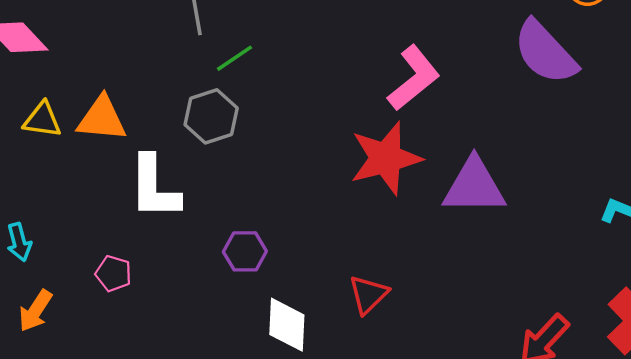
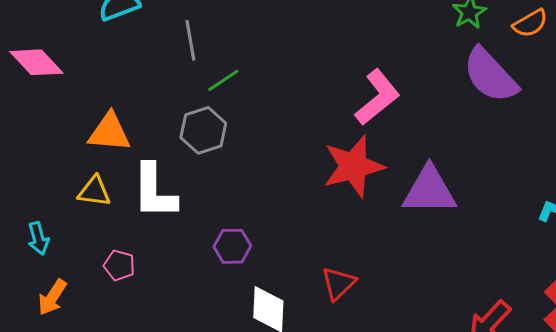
yellow triangle: (42, 120) -> (94, 191), moved

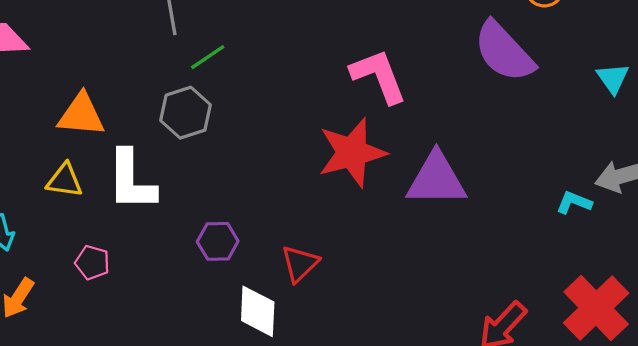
pink L-shape: (377, 97) -> (379, 76), turned -72
red triangle: (338, 283) -> (300, 264), moved

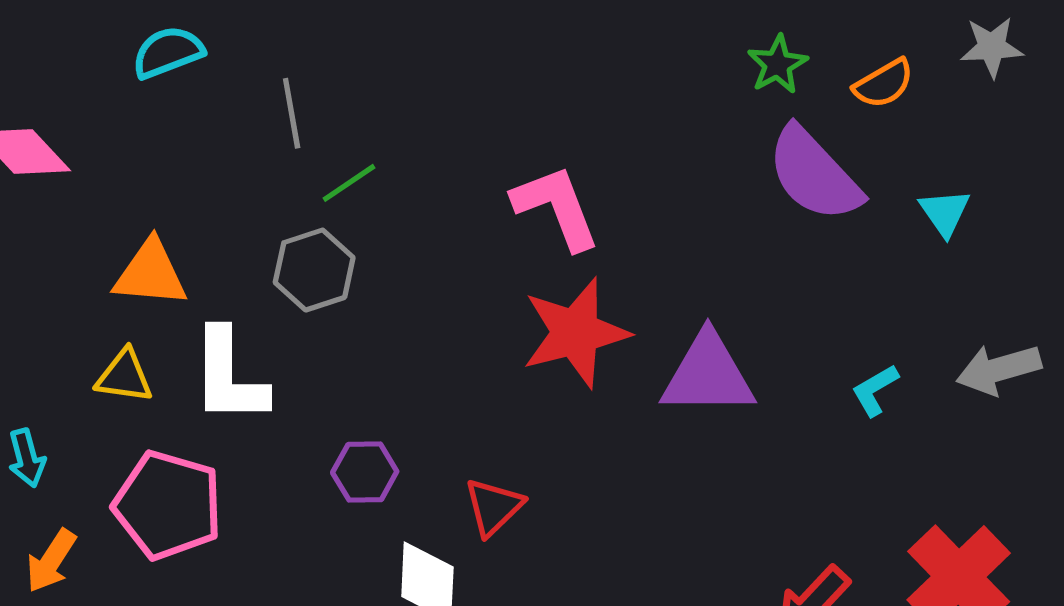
pink L-shape: (379, 76) -> (556, 207), moved
cyan triangle: (613, 78) -> (945, 212), moved
cyan L-shape: (574, 203) -> (875, 390), moved, turned -52
pink pentagon: (92, 262) -> (168, 505), size x2.0

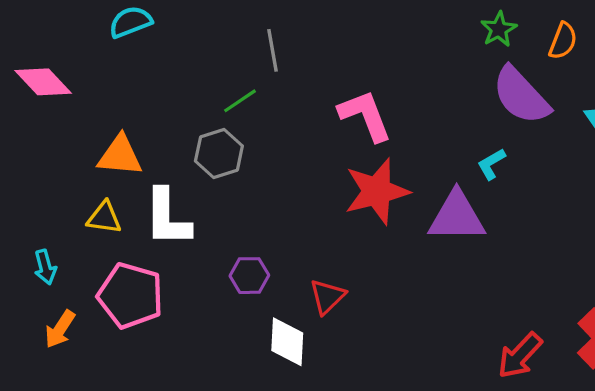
orange semicircle: (884, 84) -> (563, 41), turned -39
gray line: (292, 113) -> (273, 50), moved
cyan L-shape: (875, 390) -> (491, 164), moved

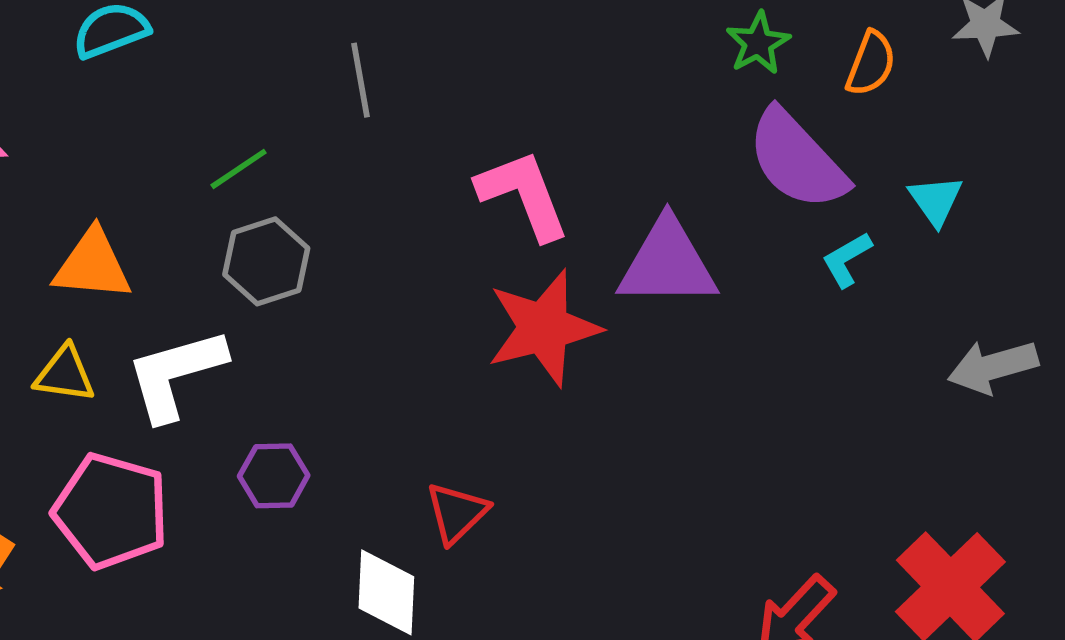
green line: (240, 101) -> (239, 169), moved
cyan L-shape: (491, 164) -> (847, 260), moved
purple triangle: (457, 217) -> (667, 263), moved
white L-shape: (167, 218) -> (176, 374), turned 74
purple hexagon: (249, 276) -> (274, 476), moved

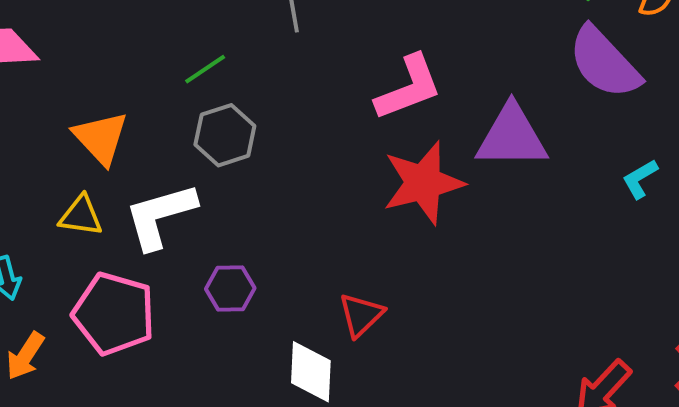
pink L-shape: (523, 195) -> (409, 88), turned 90
cyan L-shape: (847, 260) -> (640, 179), moved
orange triangle: (92, 265) -> (101, 138), turned 42

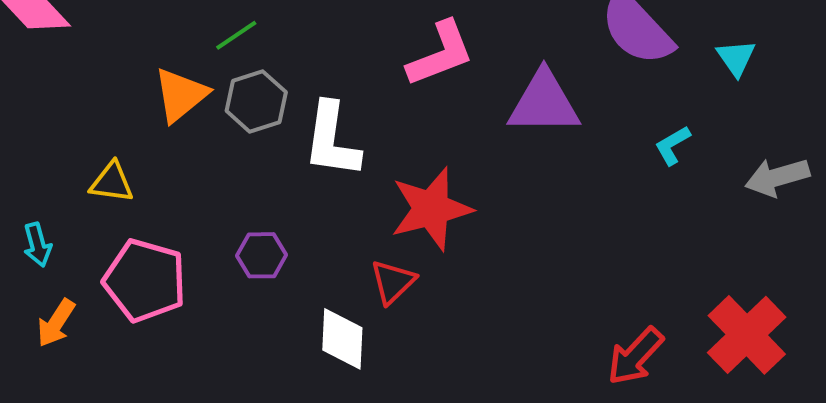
orange triangle: (101, 138) -> (181, 95), moved, turned 34
red star: (423, 183) -> (431, 209), moved
white L-shape: (160, 216) -> (332, 140), moved, turned -66

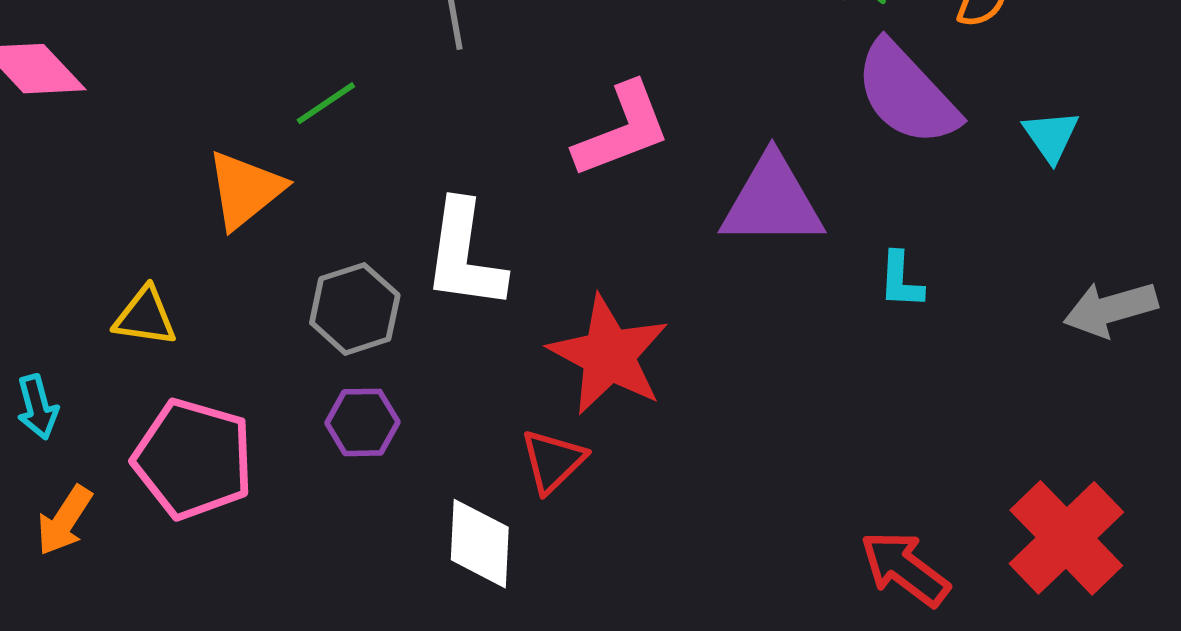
gray hexagon: (256, 102) -> (355, 309), moved
cyan L-shape: (672, 145) -> (901, 280), moved, turned -57
red star: (431, 209) -> (609, 355), turned -30
red arrow: (635, 356) -> (905, 569), turned 84

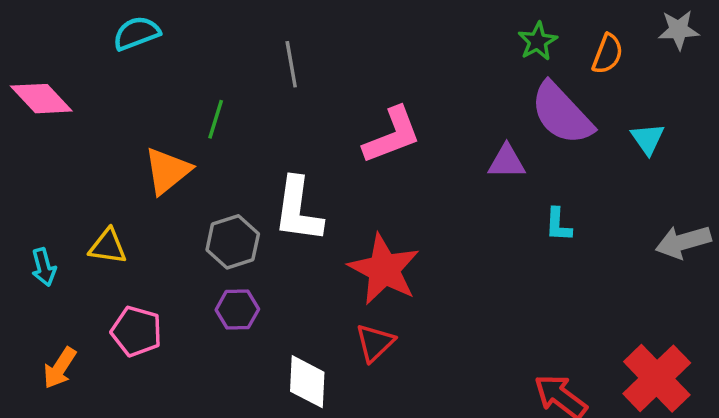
green line: (326, 103) -> (216, 119), turned -39
purple triangle: (772, 201) -> (507, 162), moved, size x0.6
cyan arrow: (37, 407) -> (44, 267), moved
pink pentagon: (193, 459) -> (136, 331), size x0.7
red triangle: (553, 461) -> (375, 343), moved

